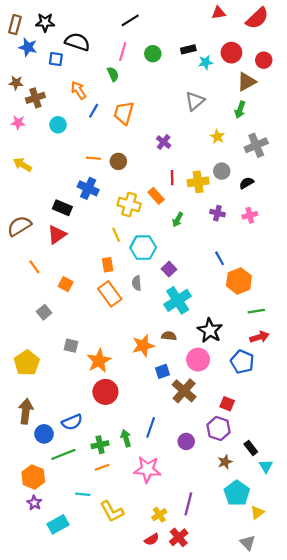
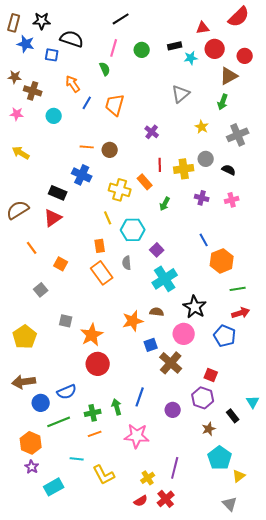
red triangle: (219, 13) -> (203, 28), moved
brown cross: (35, 98) -> (33, 91), turned 36
black semicircle: (247, 183) -> (229, 170), turned 56
brown arrow: (26, 411) -> (24, 382), turned -105
cyan triangle: (266, 466) -> (253, 402), moved

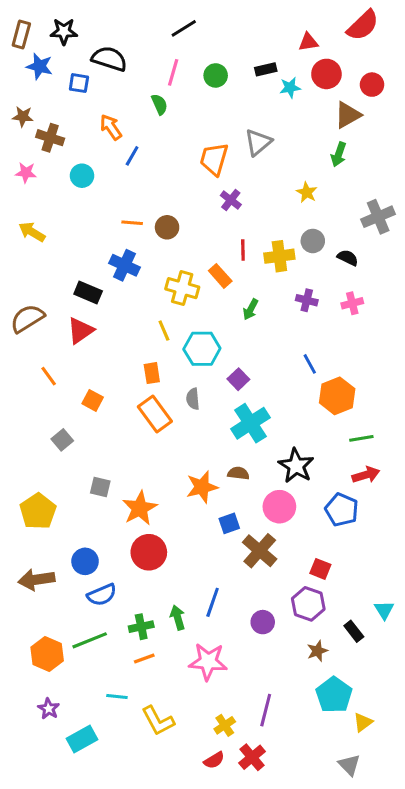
gray triangle: (181, 94) -> (258, 142), moved
orange trapezoid: (115, 105) -> (214, 159), moved
gray cross: (238, 135) -> (378, 217), moved
blue circle: (41, 403) -> (85, 561), moved
orange hexagon: (31, 443) -> (47, 654), moved

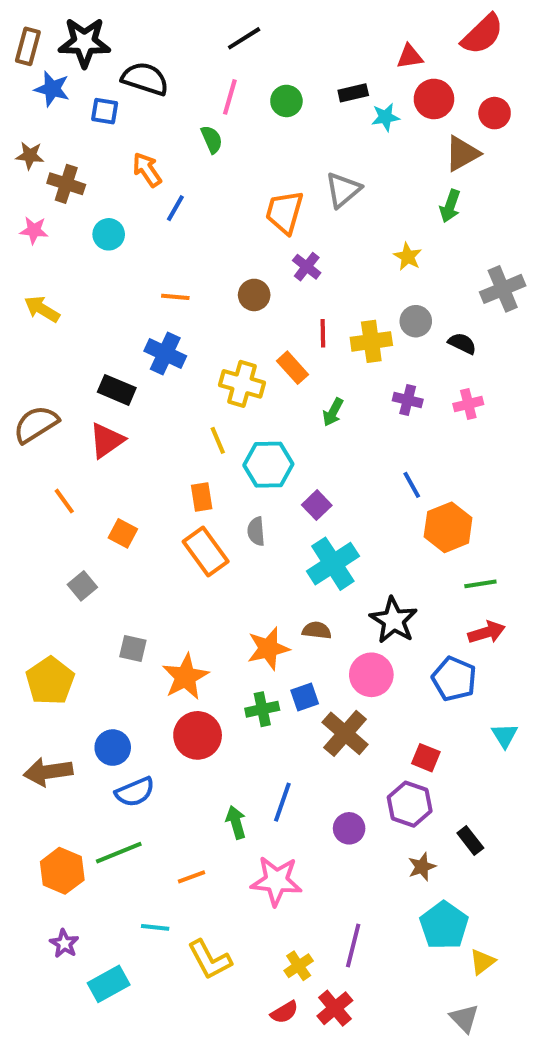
black star: (64, 31) -> (84, 42), size x1.4
brown circle: (167, 227) -> (254, 295), moved
cyan triangle: (384, 610) -> (505, 735), moved
green cross: (141, 627) -> (262, 709), moved

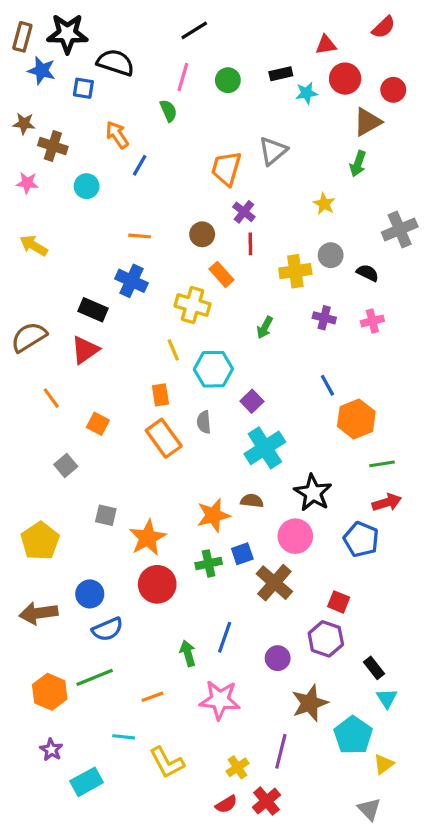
red semicircle: (482, 34) -> (384, 27), size x0.7
red line: (323, 333) -> (250, 244), moved
orange rectangle: (293, 368) -> (221, 274), moved
cyan triangle: (505, 735) -> (387, 698), moved
brown star: (422, 867) -> (310, 703), moved, size x1.6

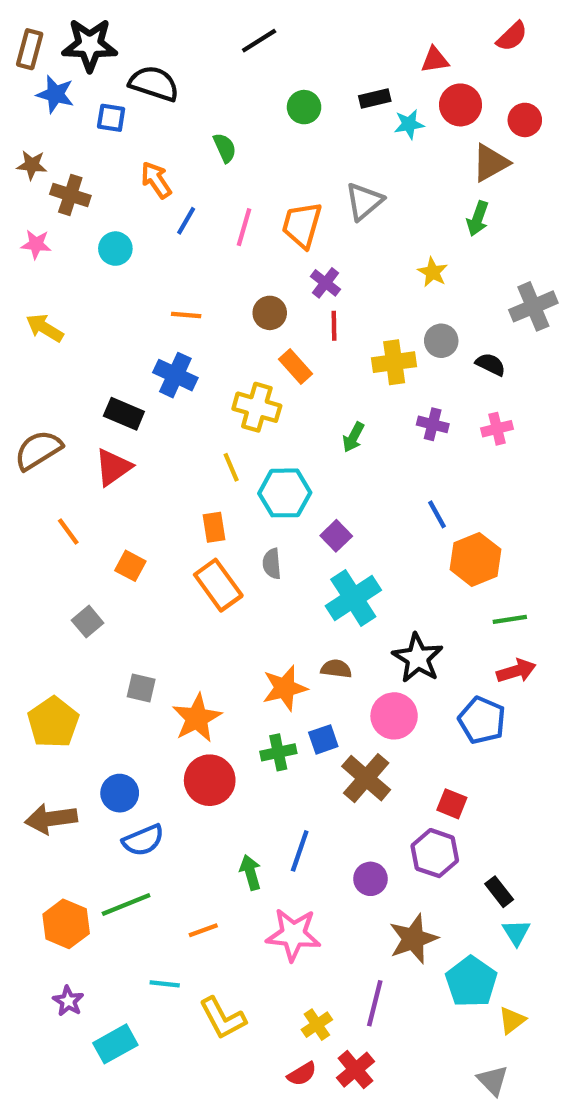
pink line: (183, 77) -> (244, 227), moved

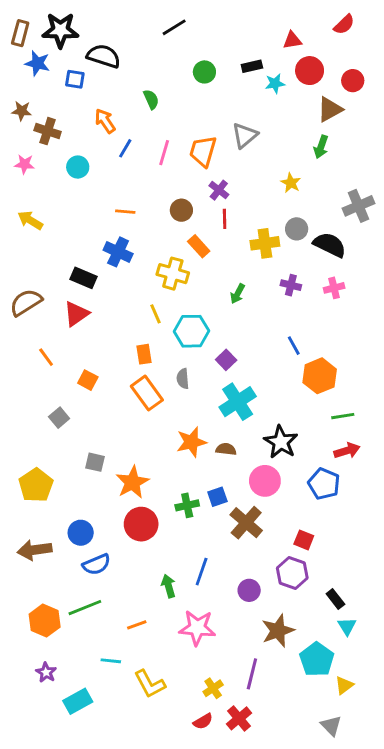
black semicircle: (491, 364) -> (330, 245), size x1.6
orange star: (285, 688) -> (191, 442), moved

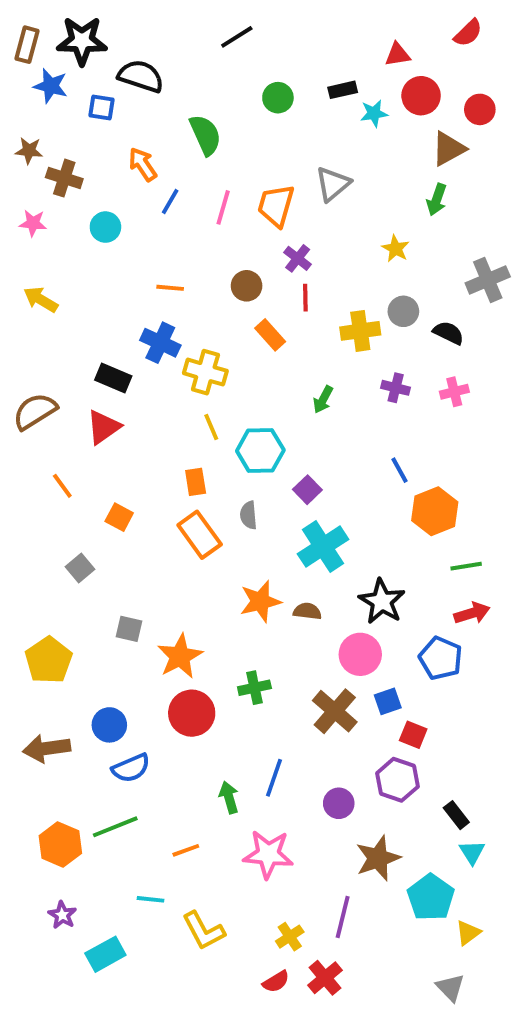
green semicircle: (151, 99) -> (205, 135), size x1.5
black semicircle: (330, 245) -> (448, 333), size x0.7
yellow cross: (173, 274) -> (205, 372), moved
blue square: (217, 497) -> (388, 701), moved

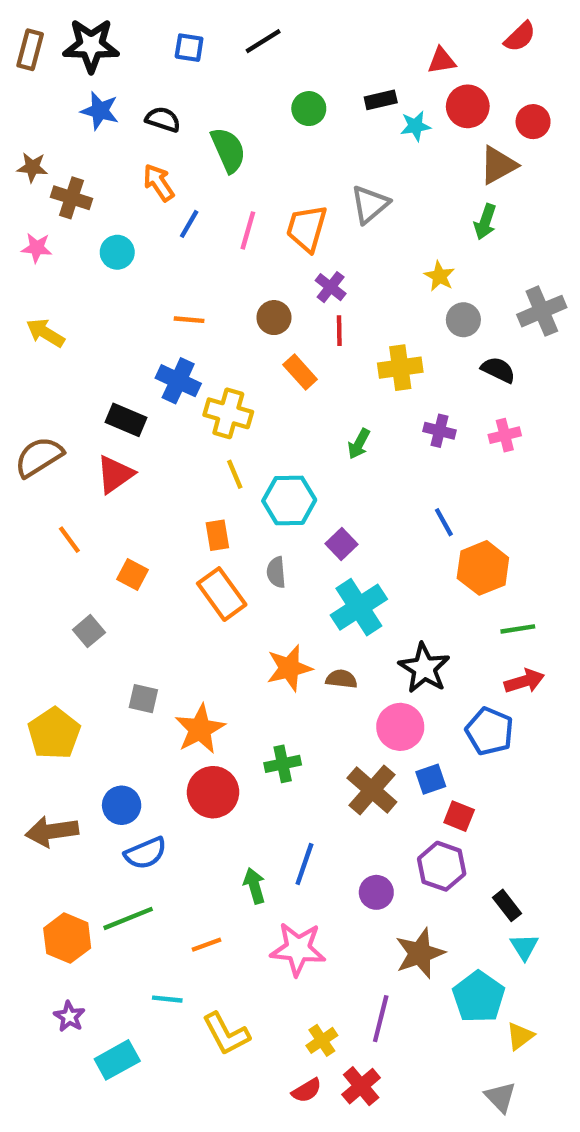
black semicircle: (141, 76) -> (163, 119), moved, size x0.7
blue star: (51, 86) -> (100, 111), moved
blue square: (102, 107) -> (189, 48), moved
gray circle: (403, 311) -> (463, 320), moved

